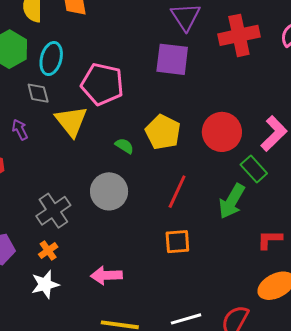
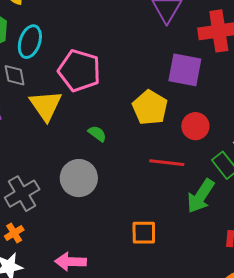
purple square: (172, 59) -> (185, 70), moved
yellow pentagon: (163, 132) -> (150, 108), moved
red circle: (222, 132) -> (195, 126), size x0.7
red line: (177, 192) -> (167, 163), moved, turned 68

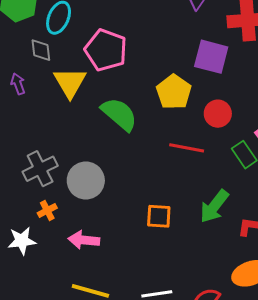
green semicircle: (97, 134) -> (119, 114), size x2.0
gray circle: (79, 178) -> (86, 180), moved
green arrow: (201, 196) -> (214, 206), moved
orange cross: (14, 233) -> (47, 210), moved

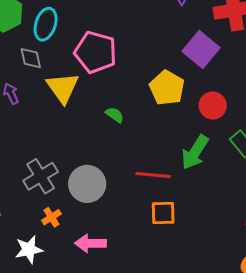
purple square: (211, 57) -> (201, 49), turned 30
green semicircle: (119, 114) -> (115, 115), size x0.5
red line: (187, 148) -> (153, 175), moved
green arrow: (214, 206) -> (195, 152), moved

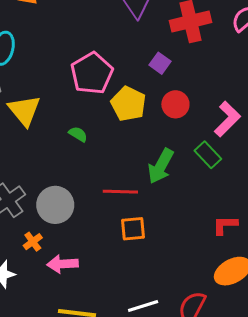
purple square: (201, 49) -> (160, 63), size x0.6
pink pentagon: (96, 52) -> (92, 73), moved, turned 30
red circle: (213, 106) -> (175, 104), moved
orange cross: (51, 217) -> (33, 242), moved

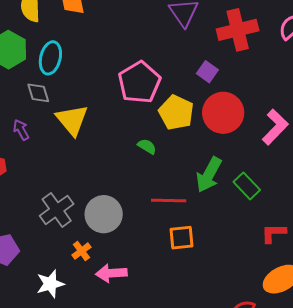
red circle: (175, 104) -> (223, 113), size x1.5
green semicircle: (78, 134) -> (147, 146), moved
green rectangle: (208, 155) -> (247, 186), moved

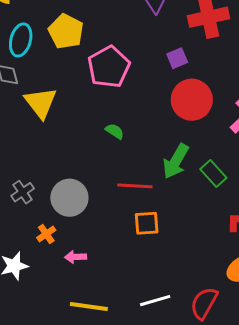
purple square: (207, 72) -> (177, 58), turned 30
yellow pentagon: (176, 113) -> (66, 32), moved
gray cross: (57, 210) -> (23, 192), size x0.7
pink arrow: (111, 273) -> (75, 257), size x0.7

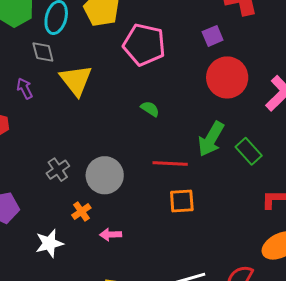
pink pentagon: (109, 67) -> (144, 45), turned -30

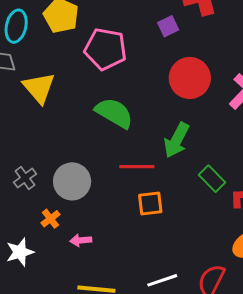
purple square: (213, 36) -> (168, 26), moved
green semicircle: (150, 109) -> (114, 113), size x2.0
green rectangle: (249, 151) -> (212, 179), moved

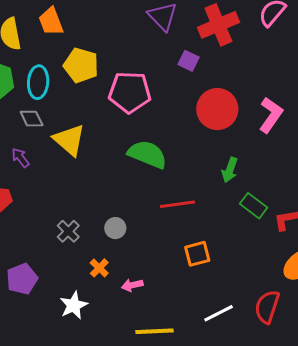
purple square: (168, 26) -> (189, 61), turned -30
green arrow: (177, 140) -> (230, 170), moved, size x0.7
gray circle: (72, 181) -> (115, 228), size x0.6
orange square: (150, 203) -> (197, 254), moved

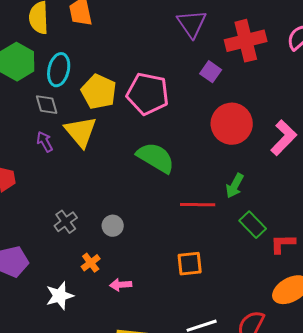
yellow pentagon: (81, 65) -> (99, 92), moved
purple arrow: (20, 158) -> (45, 142), moved
red line: (177, 204) -> (198, 205), moved

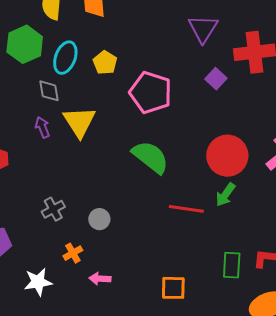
yellow pentagon: (99, 92) -> (105, 63), moved, size x0.7
red circle: (232, 124) -> (227, 156), moved
green rectangle: (253, 225) -> (232, 265), moved, turned 40
orange square: (190, 264) -> (173, 288), moved

